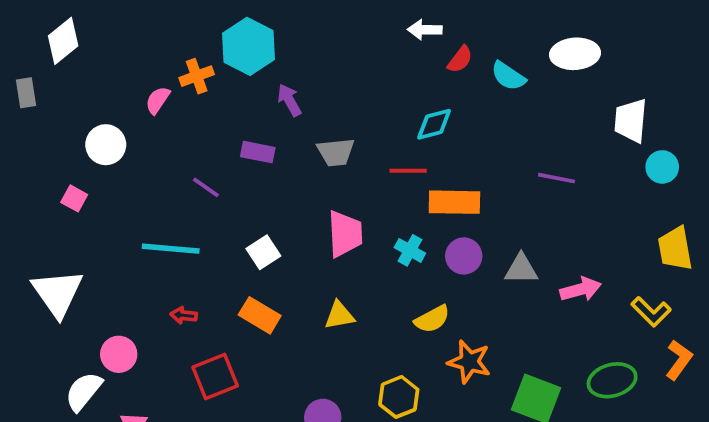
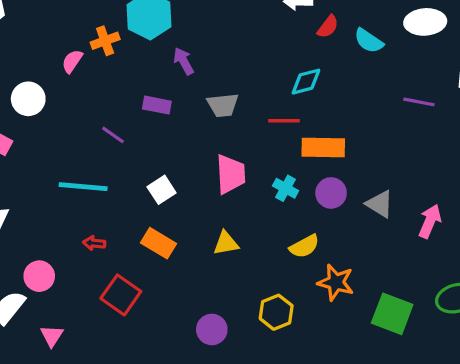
purple line: (556, 178) -> (419, 102), moved
gray triangle: (521, 269) -> (380, 204), turned 32
pink arrow: (581, 289) -> (430, 221), turned -52
red square: (215, 377) -> (121, 295), turned -33

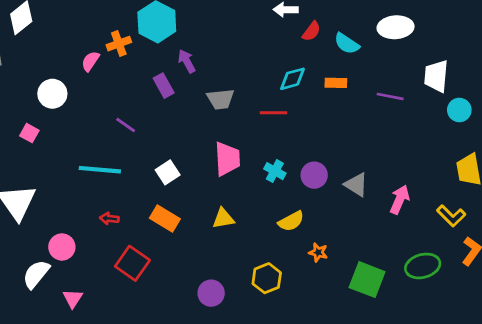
purple rectangle: (157, 105) -> (164, 86), moved, turned 50
orange rectangle: (323, 147) -> (336, 83), moved, size x0.6
orange star: (336, 282) -> (318, 252), size x0.6

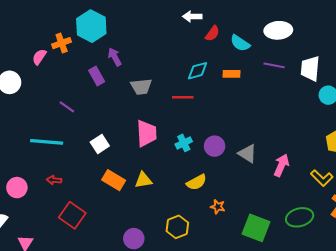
purple line: (390, 96) -> (274, 65), moved
cyan cross: (275, 171) -> (184, 143), turned 35
orange rectangle: (165, 219) -> (114, 180), moved
pink circle: (62, 247) -> (17, 188), moved

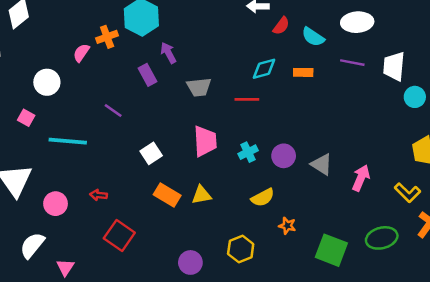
cyan line: (47, 142) -> (68, 141), moved

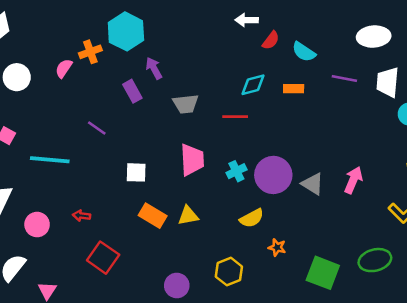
white ellipse: (357, 22) -> (374, 37), moved
white circle: (47, 82) -> (17, 77), moved
white square: (151, 153) -> (136, 172), turned 35
purple circle: (284, 156) -> (273, 175), size x1.5
pink arrow: (361, 178) -> (353, 180), moved

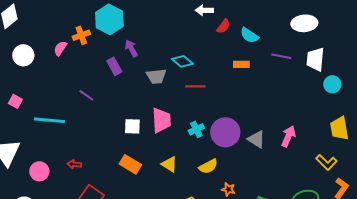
cyan diamond: (253, 85) -> (182, 61), moved, turned 55
white square: (136, 172) -> (132, 126), moved
yellow triangle: (188, 216) -> (169, 164), moved, turned 42

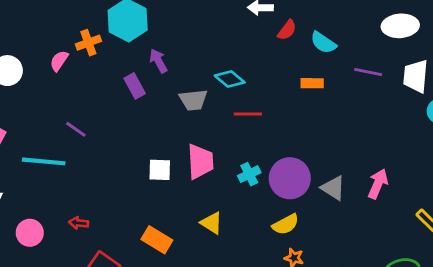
purple line: (86, 95) -> (76, 129), moved
orange rectangle: (130, 164) -> (157, 240), moved
yellow semicircle: (208, 166) -> (286, 224), moved

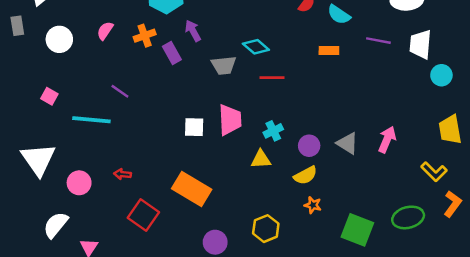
orange cross: (88, 43) -> (145, 36), moved
purple circle: (290, 178) -> (309, 146), moved, size x0.6
yellow triangle: (211, 223) -> (261, 159), moved, turned -35
orange rectangle: (157, 240) -> (192, 189), size x1.4

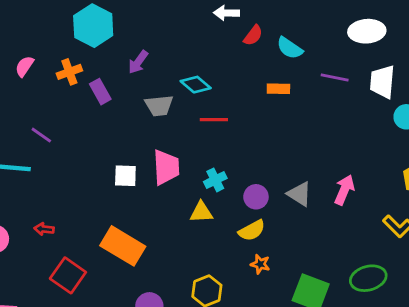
purple arrow: (193, 31) -> (138, 62), moved, turned -115

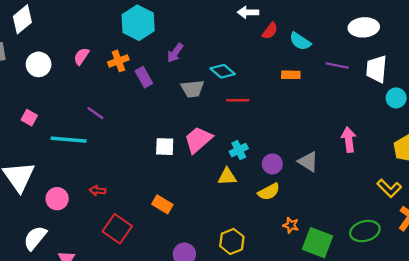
pink trapezoid: (166, 167) -> (198, 140), turned -128
pink arrow: (344, 190) -> (349, 140), moved, turned -30
orange rectangle: (123, 246) -> (162, 204), size x0.6
orange star: (260, 264) -> (291, 225), moved

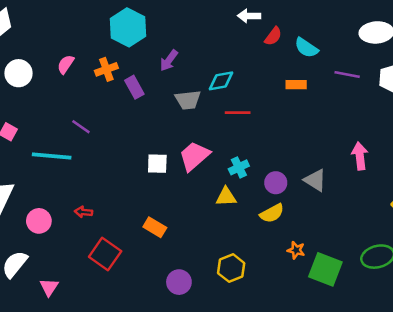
cyan diamond: (223, 71) -> (221, 81), turned -50

